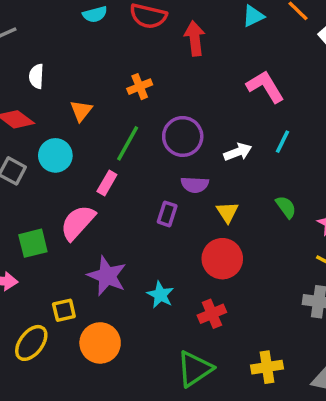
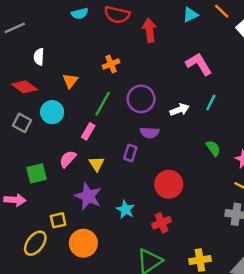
yellow triangle: (227, 212) -> (97, 164), moved
pink semicircle: (78, 223) -> (68, 159), size x0.7

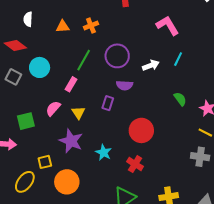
orange triangle: (70, 81) -> (63, 27), moved, turned 48
red cross: (161, 223) -> (135, 164), turned -35

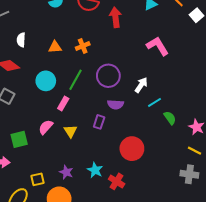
cyan line: (178, 59) -> (155, 102), moved, turned 32
white arrow: (151, 65) -> (141, 85), turned -35
cyan circle: (40, 67) -> (46, 81), moved
purple star: (71, 141) -> (66, 172), moved, size x0.6
red cross: (135, 164) -> (117, 181), moved

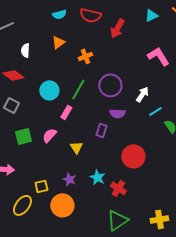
red arrow: (116, 17) -> (117, 28), turned -144
orange triangle: (55, 47) -> (58, 42), moved, turned -32
yellow triangle: (70, 131) -> (76, 147), moved
green square: (19, 139) -> (23, 136), moved

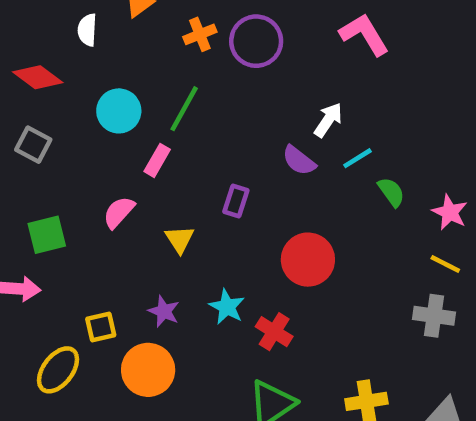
white semicircle: (25, 50) -> (87, 30), moved
purple circle: (110, 85) -> (256, 41), moved
purple semicircle: (117, 113) -> (299, 160), moved, turned 35
green square: (23, 136) -> (47, 235), moved

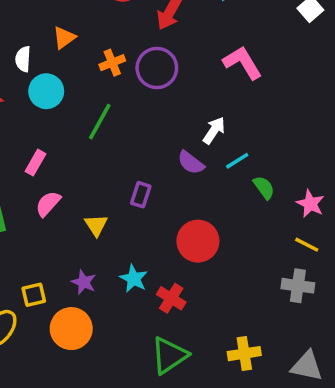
cyan circle: (119, 111) -> (46, 91), moved
pink rectangle: (157, 160) -> (36, 163), moved

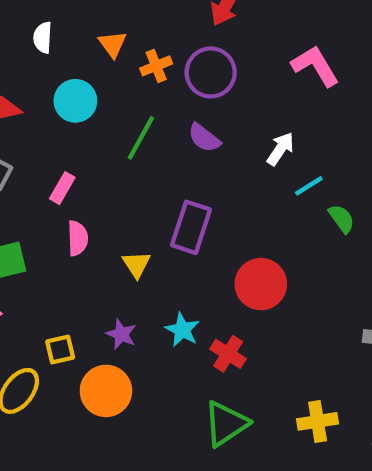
orange triangle: (64, 38) -> (112, 44), moved, turned -30
white semicircle: (23, 59) -> (43, 38), moved
purple semicircle: (191, 163) -> (204, 138), moved
purple rectangle: (141, 195) -> (191, 227), size x1.6
pink semicircle: (48, 204) -> (78, 238), turned 136

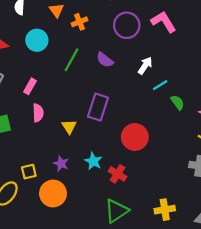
purple circle: (211, 72) -> (127, 25), moved

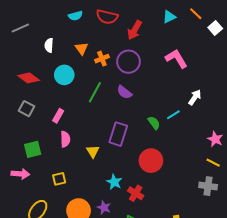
purple circle: (127, 25) -> (128, 62), moved
white arrow: (145, 66) -> (195, 97), moved
green semicircle: (177, 102) -> (154, 123), moved
purple star: (61, 164) -> (104, 207), moved
yellow square: (29, 172) -> (59, 179), moved

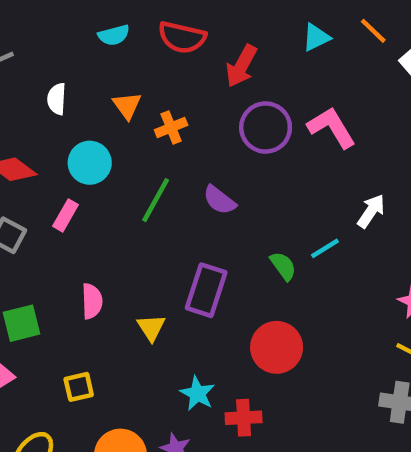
purple circle: (128, 62) -> (266, 128), moved
pink rectangle: (58, 116) -> (65, 215), moved
red cross: (136, 193) -> (244, 418), turned -35

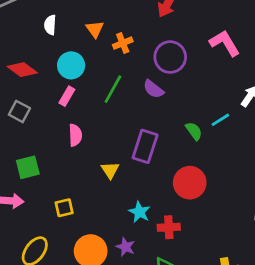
purple circle: (266, 128) -> (170, 57), moved
pink rectangle: (65, 215) -> (67, 96), moved
pink semicircle: (92, 301) -> (75, 135), moved

